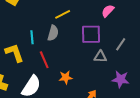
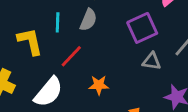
purple square: (91, 34) -> (142, 28), turned -30
red line: (44, 60) -> (71, 56), turned 60

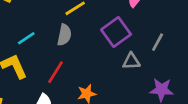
cyan line: (58, 22) -> (26, 38), moved, turned 66

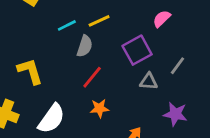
cyan line: (26, 38) -> (67, 25), moved
red line: (55, 72) -> (92, 77), moved

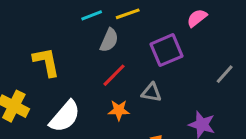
gray line: (178, 66) -> (225, 74), moved
gray triangle: (149, 81) -> (151, 93), moved

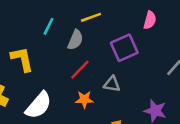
cyan line: (92, 15) -> (49, 26), moved, turned -42
pink semicircle: (197, 18) -> (150, 20), turned 144

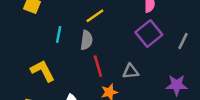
purple square: (124, 48) -> (149, 34), moved
red line: (80, 70) -> (98, 66), turned -45

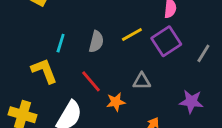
yellow line: (95, 16) -> (132, 35), moved
cyan line: (59, 34) -> (61, 43), moved
red line: (98, 66) -> (91, 81), moved, turned -30

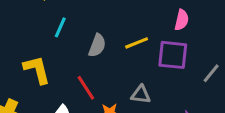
purple square: (166, 41) -> (173, 55), turned 32
cyan line: (61, 43) -> (60, 27), moved

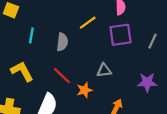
yellow line: (137, 43) -> (88, 23), moved

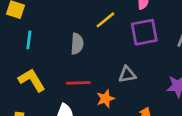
cyan line: (31, 35) -> (29, 40), moved
red line: (62, 76) -> (78, 83), turned -42

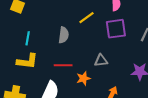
cyan line: (29, 40) -> (28, 38), moved
yellow L-shape: (32, 80) -> (27, 61), turned 125

